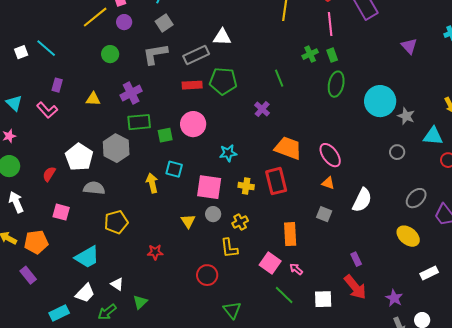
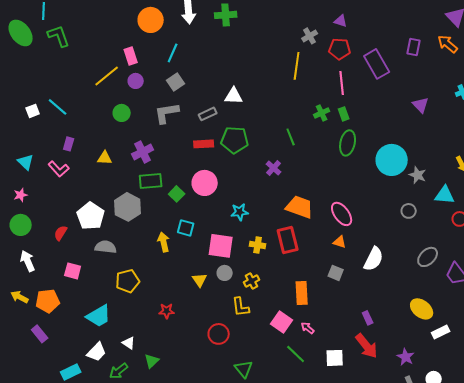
gray rectangle: (196, 55) -> (208, 114), size x0.7
green square: (165, 135) -> (177, 194), turned -35
yellow ellipse: (408, 236) -> (422, 309), moved

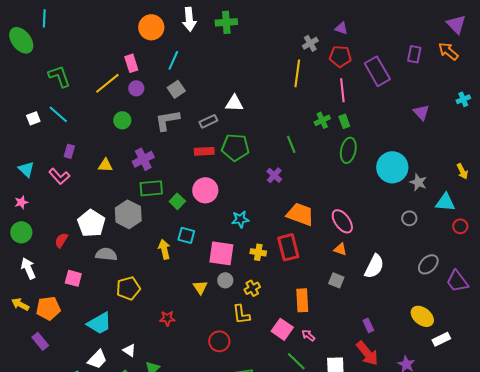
green L-shape: (59, 36) -> (59, 76), moved

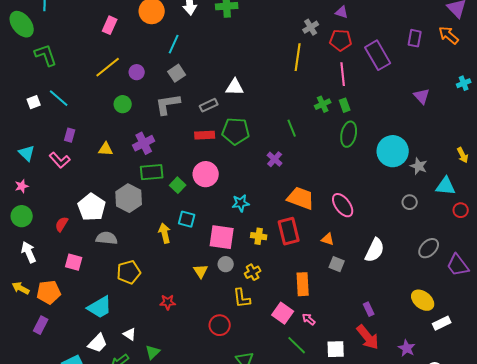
pink rectangle: (131, 63) -> (110, 25), moved, turned 42
green L-shape: (59, 76) -> (46, 55), moved
orange triangle: (340, 249) -> (328, 239), moved
purple rectangle: (40, 341) -> (41, 325), turned 66

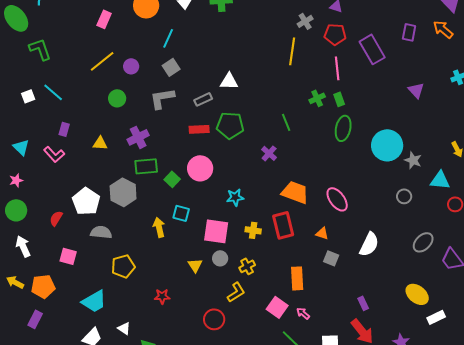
yellow L-shape: (242, 298) -> (236, 292), turned -115

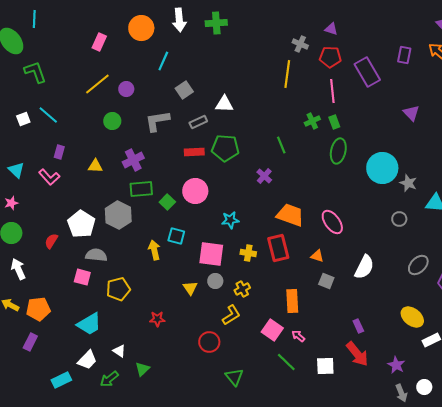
gray cross: (305, 21) -> (300, 44), turned -35
gray square: (171, 67) -> (184, 90), moved
pink square: (68, 256) -> (82, 277), moved

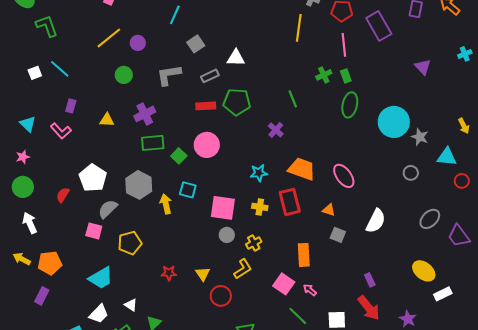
gray hexagon: (118, 215) -> (139, 185), moved
cyan star: (230, 220) -> (259, 173), moved
gray semicircle: (96, 255) -> (108, 209), turned -50
yellow triangle: (190, 288) -> (203, 274), moved

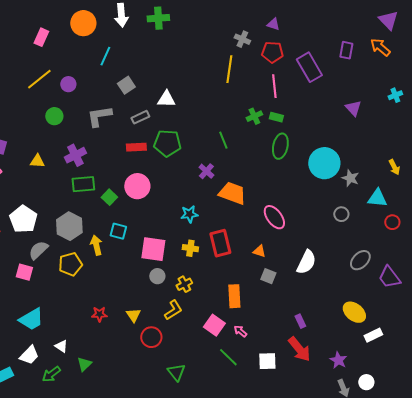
green rectangle: (346, 76) -> (276, 117), turned -56
orange trapezoid: (302, 169) -> (232, 193), moved
yellow pentagon: (130, 243) -> (70, 264), moved

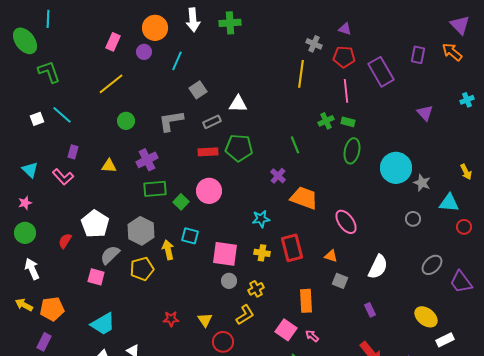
purple circle: (68, 84) -> (144, 52), moved
purple rectangle: (300, 321) -> (370, 310), moved

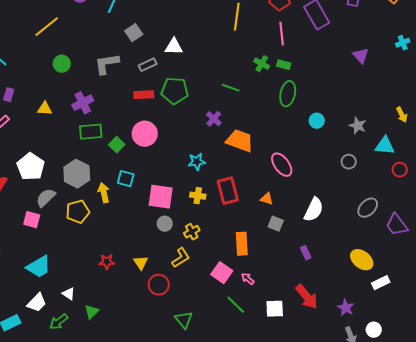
green cross: (326, 121) -> (262, 64), turned -35
green line: (295, 145) -> (231, 88), turned -48
cyan circle: (396, 168) -> (317, 121), moved, size x0.5

